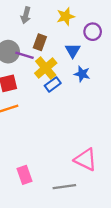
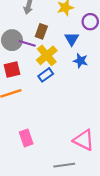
blue rectangle: (53, 84) -> (46, 75), moved
pink rectangle: (25, 175) -> (26, 138), moved

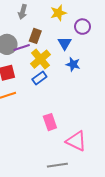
purple line: (27, 43) -> (22, 48), turned -35
pink rectangle: (26, 138) -> (50, 122), moved

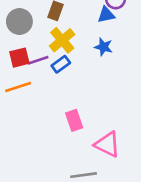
blue triangle: (65, 43) -> (106, 15), moved, turned 48
purple line: (22, 48) -> (38, 60), moved

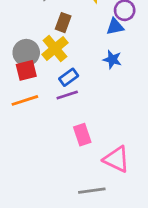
gray circle: (19, 22) -> (26, 53), moved
yellow cross: (62, 40) -> (55, 49), moved
purple line: (38, 60) -> (67, 95), moved

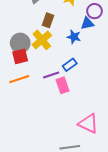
blue star: (112, 59) -> (74, 37), moved
blue rectangle: (69, 77) -> (70, 65), moved
pink rectangle: (82, 135) -> (62, 85), moved

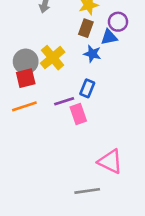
brown rectangle: (48, 20) -> (86, 28), moved
blue rectangle: (70, 65) -> (87, 88), turned -32

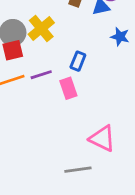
blue star: (92, 54) -> (120, 37), moved
purple line: (64, 101) -> (41, 75), moved

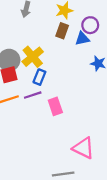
blue rectangle: (78, 61) -> (39, 77), moved

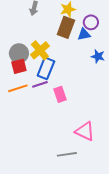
brown rectangle: (62, 31) -> (66, 27), size x1.5
blue rectangle: (39, 77) -> (46, 68), size x1.5

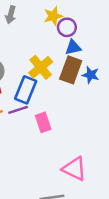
purple circle: (91, 22) -> (67, 27), moved
brown rectangle: (66, 27) -> (71, 70), moved
yellow cross: (40, 50) -> (41, 67), moved

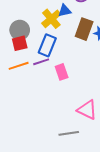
blue triangle: (73, 47) -> (65, 11), moved
yellow cross: (41, 67) -> (51, 19), moved

